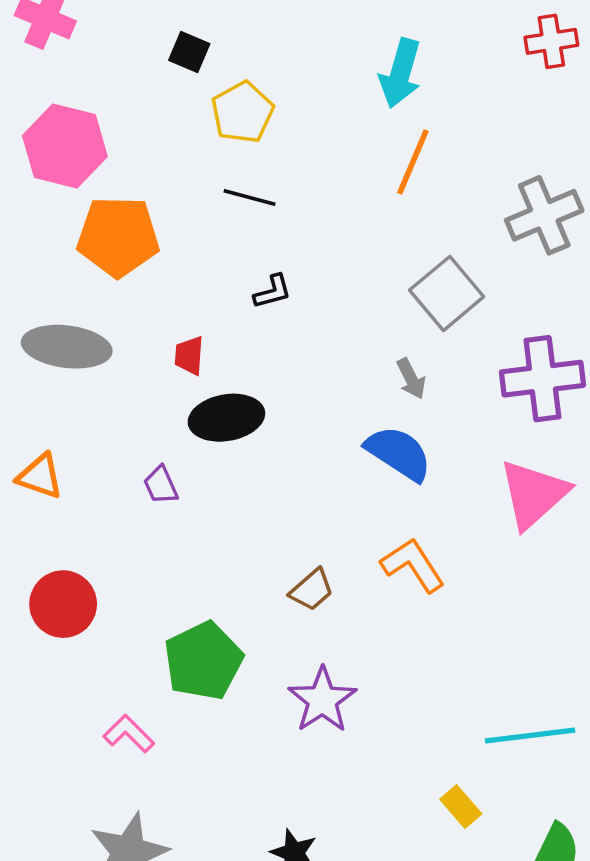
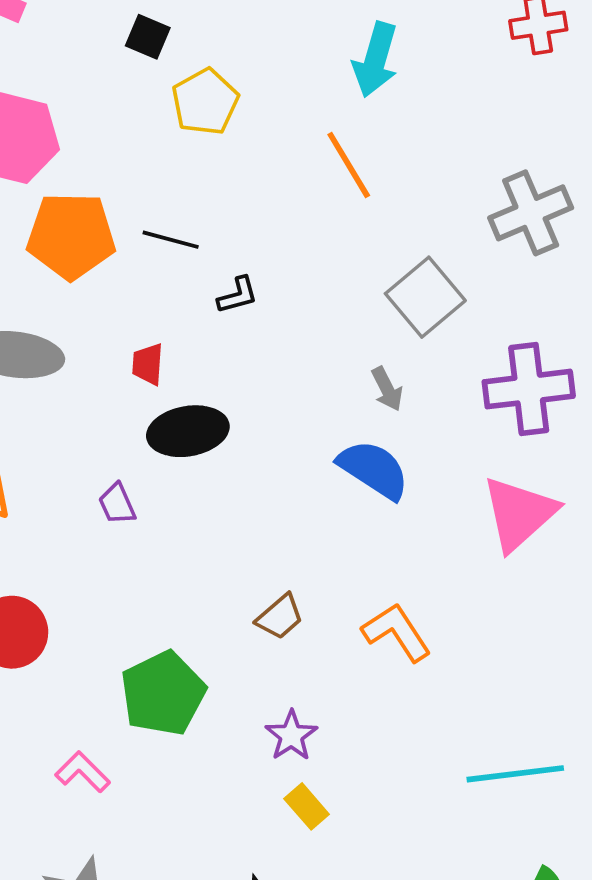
orange line: (413, 162) -> (349, 165), moved, turned -54
black line: (250, 198) -> (171, 240), moved
orange L-shape: (413, 565) -> (397, 632), moved
purple star: (322, 700) -> (291, 736), size x0.7
yellow rectangle: (461, 806) -> (307, 806), moved

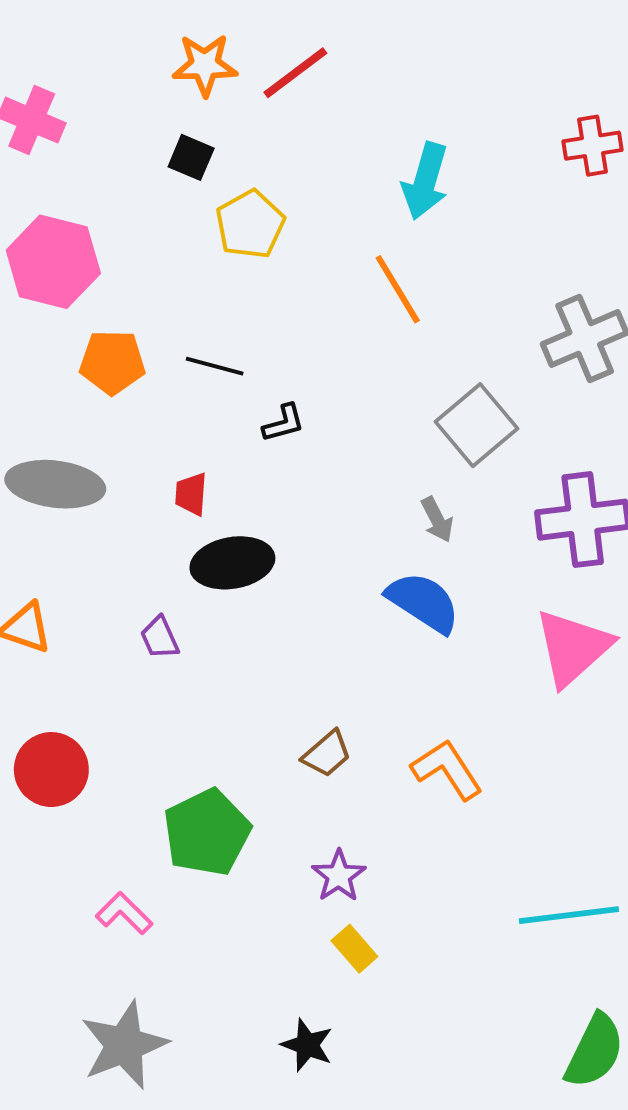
orange pentagon: (71, 236) -> (112, 362), size x0.7

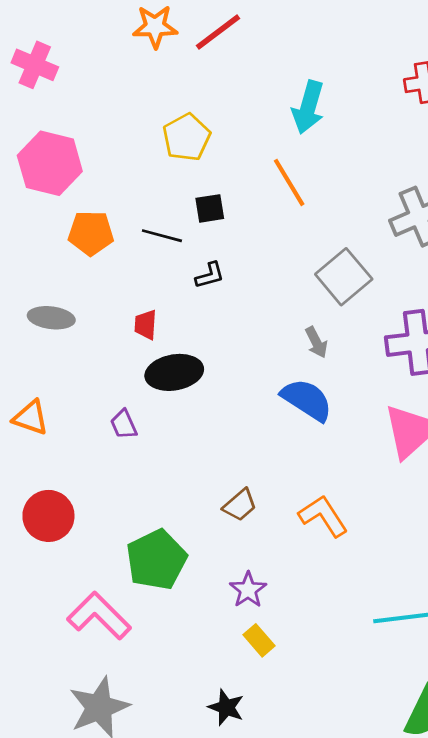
black square: (191, 157) -> (210, 208), moved, turned -32
gray ellipse: (55, 484) -> (51, 318), size x0.7
pink L-shape: (124, 913) -> (99, 616), size x1.6

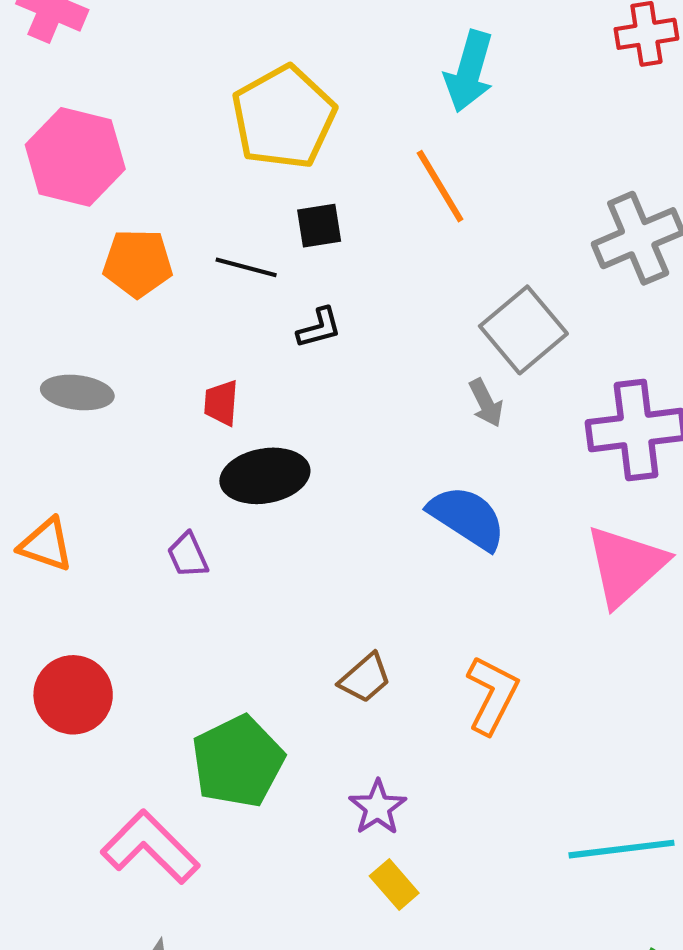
yellow pentagon: (187, 137) -> (284, 117), size x1.4
gray arrow: (316, 342) -> (486, 403), moved
orange L-shape: (323, 516) -> (492, 695), turned 60

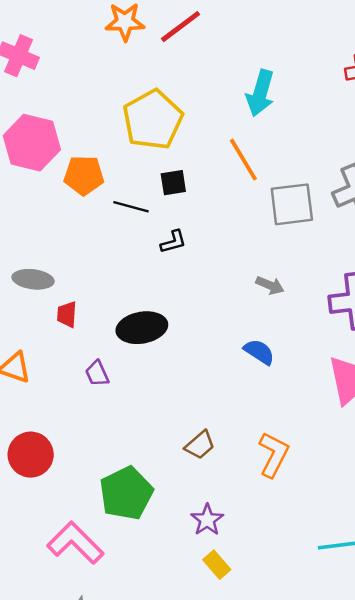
orange pentagon: (138, 263) -> (84, 175), moved
gray square: (523, 330) -> (292, 204), moved, turned 33
red trapezoid: (221, 403) -> (67, 314), moved
gray arrow: (486, 403) -> (270, 285), turned -40
blue semicircle: (467, 518) -> (259, 352), size x0.7

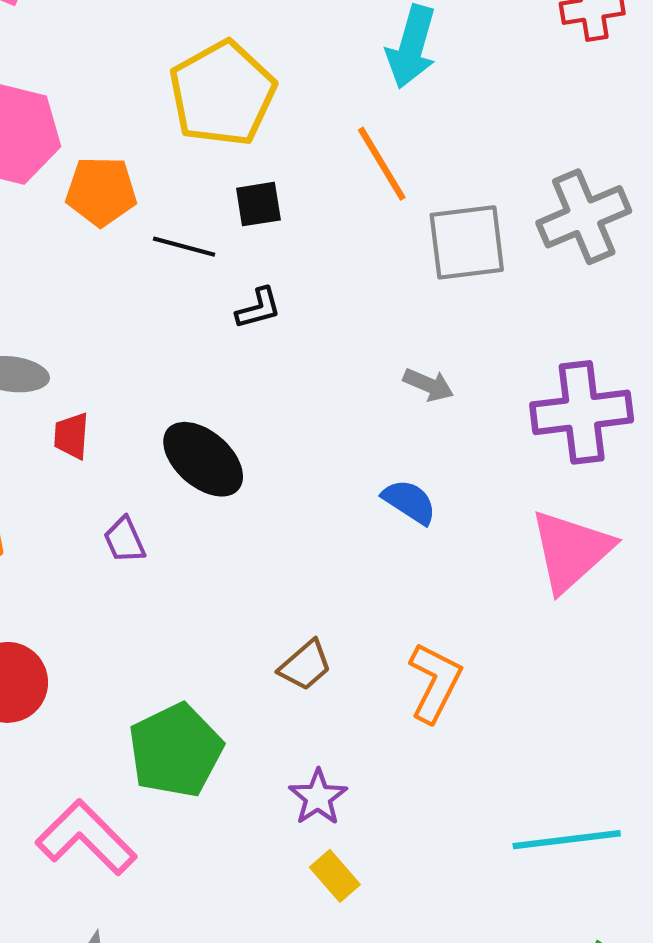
black ellipse: (142, 328) -> (203, 459), turned 51

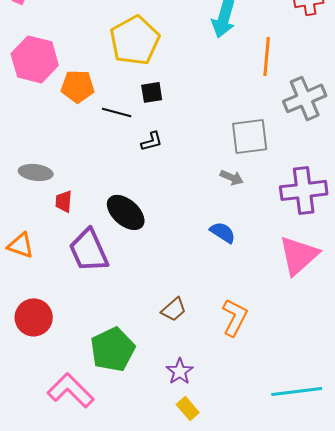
orange line: (382, 164) -> (267, 56), moved, turned 36
gray square: (467, 242) -> (250, 136), moved
purple trapezoid: (124, 540) -> (89, 250), size x2.0

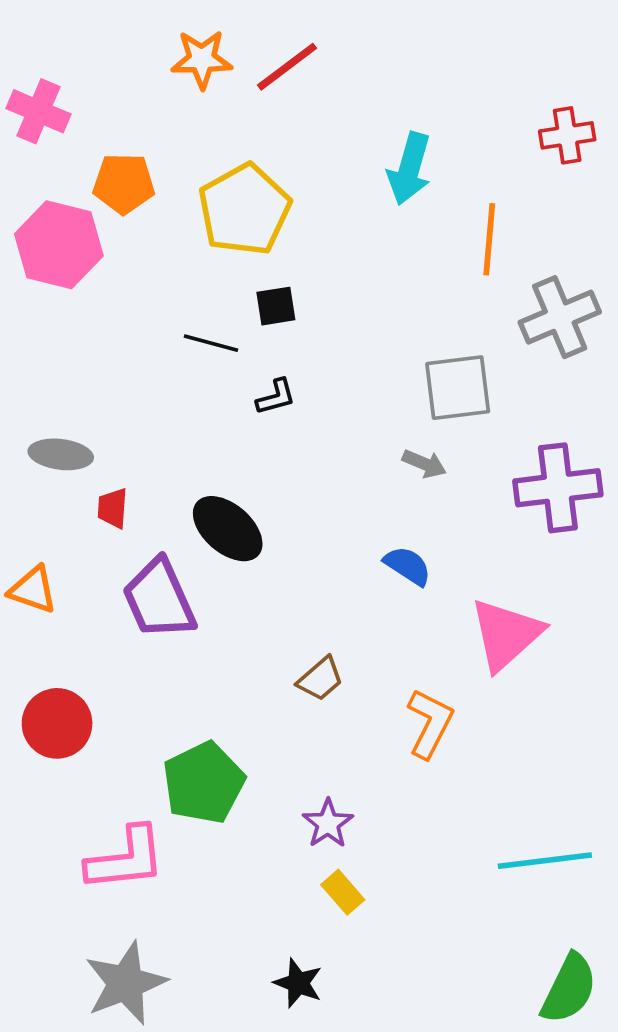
orange pentagon: (78, 86) -> (124, 184), moved
pink triangle: (299, 255) -> (506, 634), moved
brown trapezoid: (174, 309) -> (320, 679), moved
pink L-shape: (71, 390) -> (126, 859), turned 129

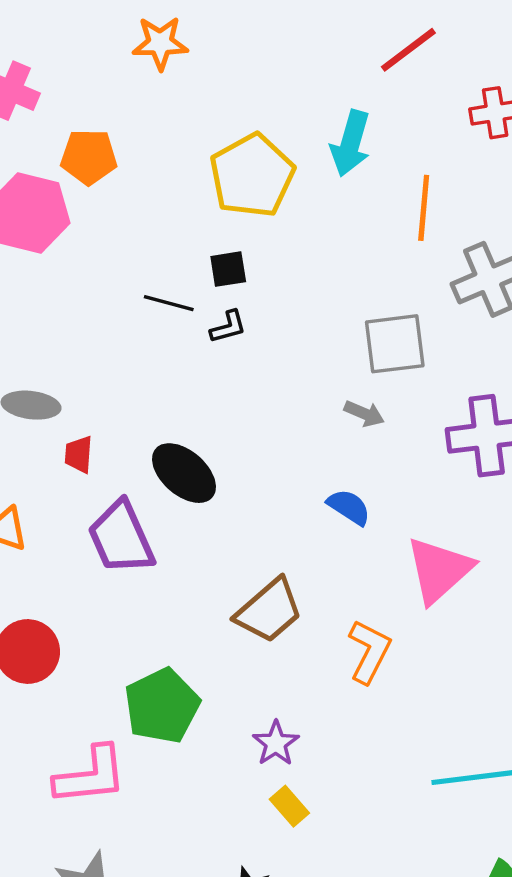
red line: (287, 67) -> (408, 50), moved
yellow pentagon: (244, 210) -> (252, 176), moved
black L-shape: (276, 397) -> (228, 327), moved
brown trapezoid: (320, 679) -> (269, 611), size x1.6

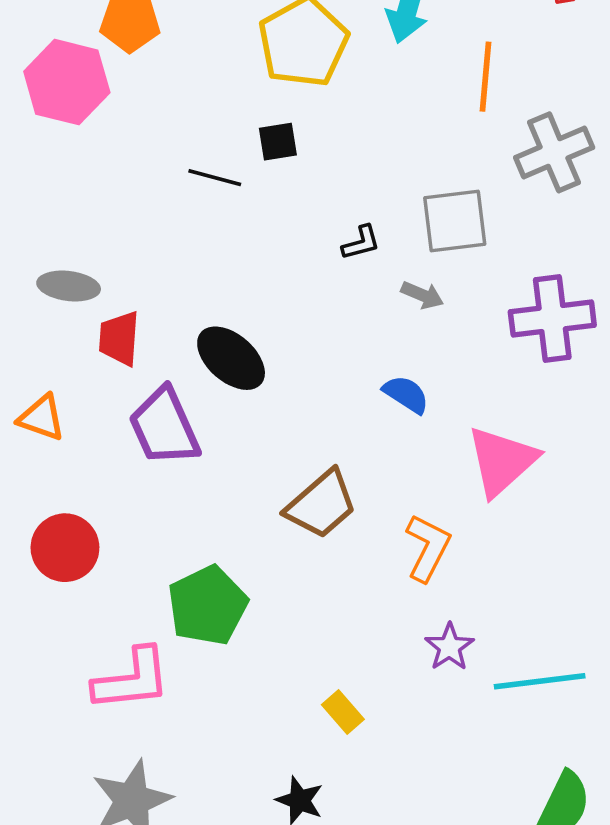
black L-shape: (228, 327) -> (361, 243), moved
red trapezoid: (79, 454) -> (119, 338), size x1.4
purple star: (276, 743) -> (449, 647), moved

